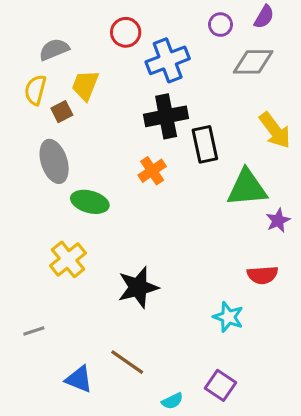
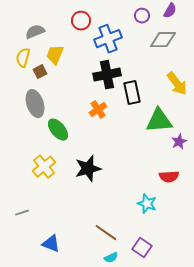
green ellipse: (90, 202) -> (58, 130), turned 35
black star: (138, 287) -> (88, 169), moved
brown line: (127, 362) -> (106, 233), moved

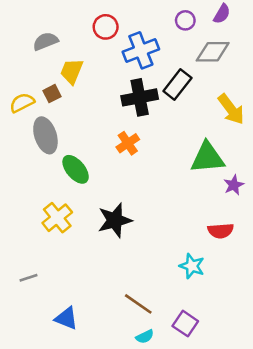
yellow semicircle: (23, 58) -> (22, 103), moved, turned 48
black rectangle: (132, 93) -> (177, 84), moved, turned 50

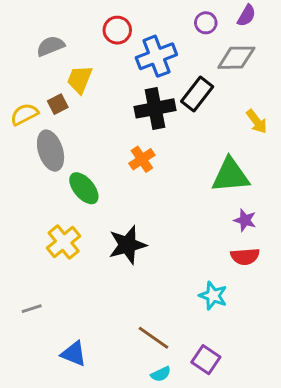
yellow arrow: (231, 109) -> (257, 122), size x0.7
purple star: (234, 185) -> (245, 220), moved, turned -30

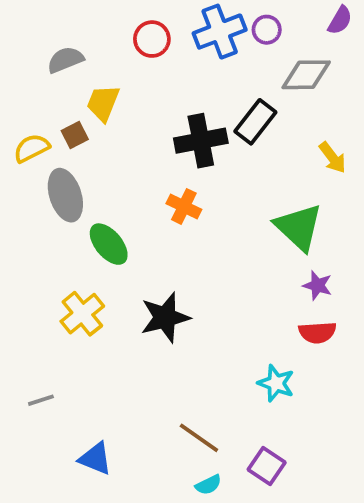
purple semicircle: (246, 16) -> (340, 20), moved
blue cross: (156, 56) -> (220, 32), moved
orange cross: (142, 159) -> (184, 206), turned -30
green triangle: (230, 175) -> (299, 227), turned 48

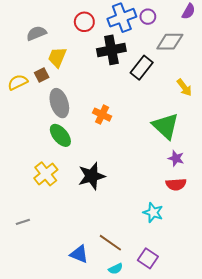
black cross: (201, 141) -> (111, 50), moved
gray ellipse: (65, 195) -> (59, 103), moved
blue triangle: (95, 458) -> (79, 254), moved

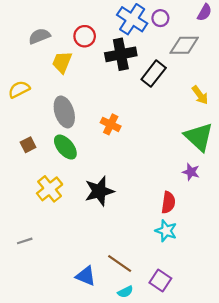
blue cross: (122, 18) -> (132, 19), turned -36
red circle: (84, 22) -> (85, 36), moved
brown square: (42, 75) -> (28, 145), moved
green triangle: (166, 126) -> (199, 137), moved
red semicircle: (176, 184) -> (168, 202), moved, turned -78

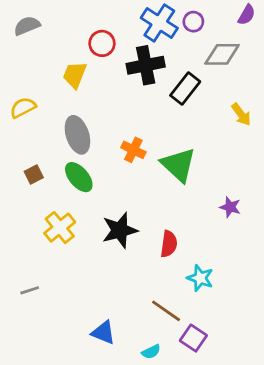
gray semicircle: (39, 36) -> (27, 26), moved
green triangle: (199, 137) -> (178, 165), moved
red semicircle: (168, 202) -> (169, 244), moved
brown line: (120, 264) -> (166, 311), moved

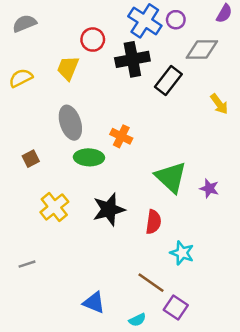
yellow semicircle: (23, 108) -> (21, 78), moved
green triangle: (178, 165) -> (171, 177), moved
green ellipse: (79, 177) -> (89, 157), moved, turned -48

